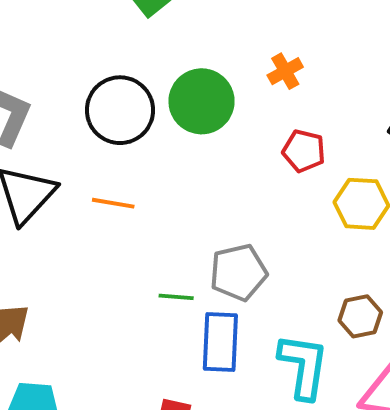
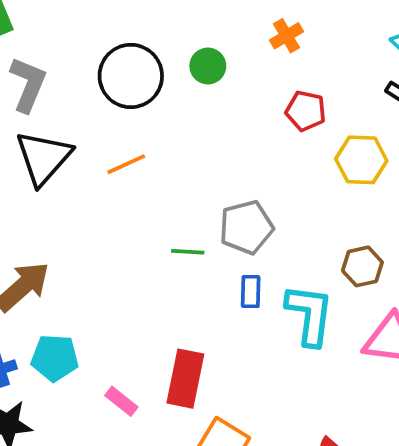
green circle: (202, 101) -> (208, 66), size x0.6
orange line: (113, 203) -> (126, 164), turned -33
blue rectangle: (220, 342) -> (251, 292), moved, size x0.6

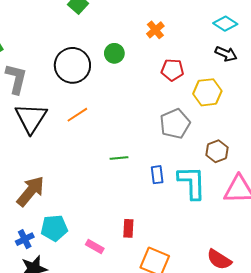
gray pentagon: (246, 227) -> (175, 124), moved
red rectangle: (185, 379) -> (128, 228), size x0.6

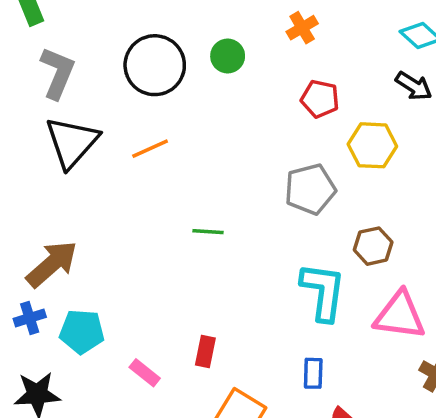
blue rectangle: (157, 175) -> (313, 373), moved
blue cross: (25, 239) -> (30, 318), moved

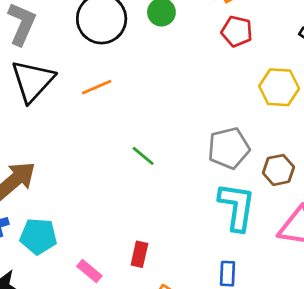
red pentagon: (320, 99) -> (237, 31), moved
gray pentagon: (310, 189) -> (229, 148), moved
green line: (208, 232) -> (143, 156), turned 35

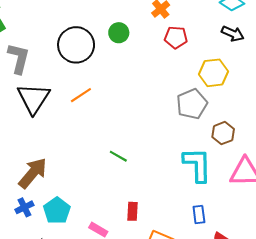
gray pentagon: (229, 148) -> (192, 104), moved
green line: (143, 156) -> (118, 156), moved
cyan pentagon: (38, 236) -> (57, 211), turned -30

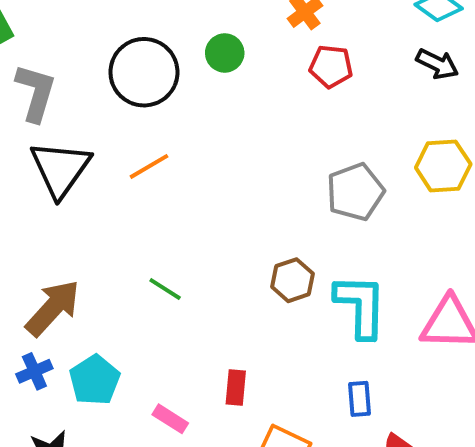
yellow hexagon: (213, 73) -> (443, 166), moved
brown hexagon: (223, 133) -> (292, 280), moved
green line: (118, 156) -> (165, 289), moved

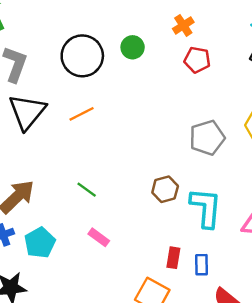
red rectangle: (236, 387) -> (173, 258), moved
pink rectangle: (170, 419) -> (99, 237), moved

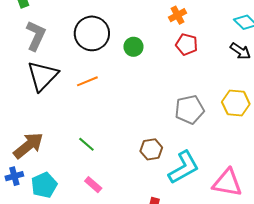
green circle: (133, 47) -> (133, 47), moved
cyan L-shape: (206, 208) -> (184, 167), turned 51

